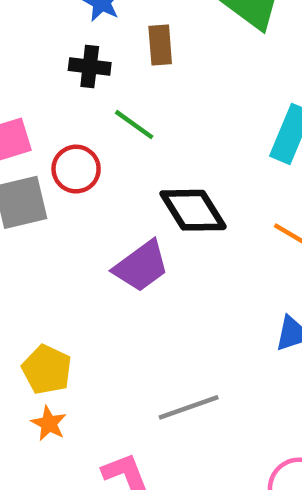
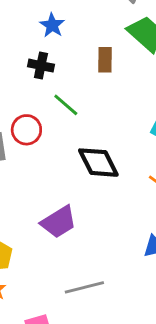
brown rectangle: (160, 45) -> (105, 60), moved
purple trapezoid: (141, 266) -> (59, 222), moved

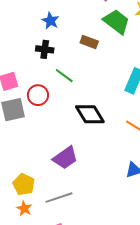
brown rectangle: (105, 60) -> (89, 42), turned -66
gray line: (84, 287) -> (59, 198), moved

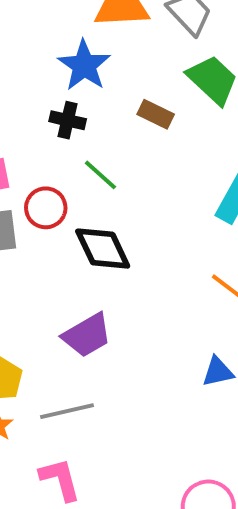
blue star: (50, 21) -> (84, 65), size x1.5
black diamond: (90, 114) -> (103, 249), moved

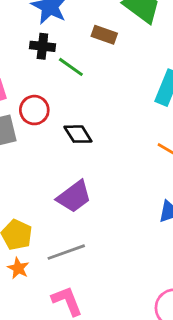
green line: (100, 175) -> (71, 67), moved
black diamond: (103, 249) -> (78, 134), size x0.7

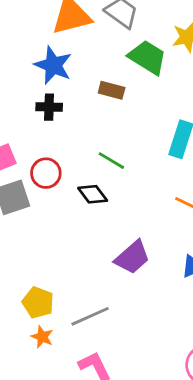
green line: (71, 67) -> (111, 161), moved
purple trapezoid: (74, 197) -> (132, 257), moved

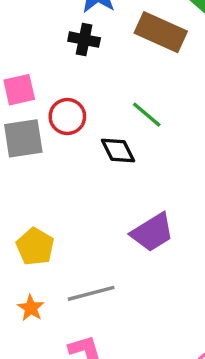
brown rectangle: (112, 90) -> (161, 32), size x1.6
yellow pentagon: (38, 303) -> (35, 247), moved

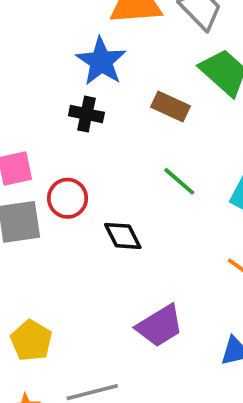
brown rectangle: (161, 32) -> (170, 107), size x0.7
green line: (147, 115) -> (179, 181), moved

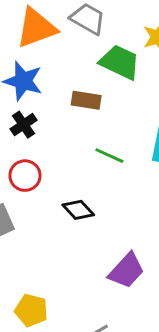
black cross: (86, 114) -> (23, 125), turned -30
red circle: (68, 198) -> (25, 176), moved

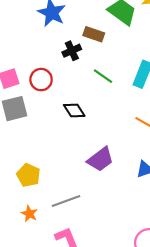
black cross: (23, 125) -> (72, 51), moved

